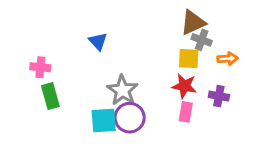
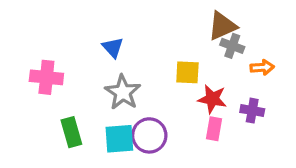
yellow square: (189, 59) -> (187, 72), moved
pink cross: (40, 67) -> (46, 77), size x1.4
gray star: (122, 90) -> (123, 92), moved
green rectangle: (50, 96) -> (71, 132), moved

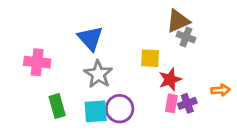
blue triangle: (113, 47) -> (90, 38), size x1.5
orange arrow: (262, 67) -> (221, 90), moved
red star: (212, 99) -> (170, 79), turned -30
purple cross: (252, 111) -> (187, 103), moved, turned -30

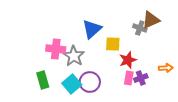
brown triangle: (178, 21) -> (151, 20), moved
blue triangle: (90, 38) -> (92, 29), moved, turned 30
pink cross: (37, 62) -> (56, 49), moved
cyan square: (96, 111) -> (72, 84), turned -36

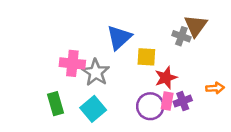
brown triangle: (151, 20) -> (196, 26), turned -30
purple circle: (90, 82) -> (150, 106), moved

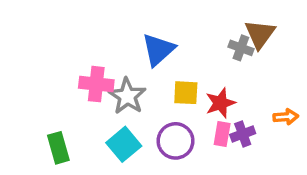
yellow square: (146, 57) -> (186, 93), moved
green rectangle: (56, 104) -> (58, 148), moved
purple circle: (150, 106) -> (176, 141), moved

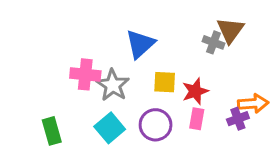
orange arrow: (286, 117) -> (253, 103), size x1.4
purple cross: (243, 134) -> (238, 119), moved

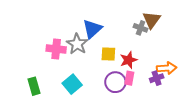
gray star: (113, 85) -> (77, 44), moved
purple circle: (156, 125) -> (115, 82), moved

